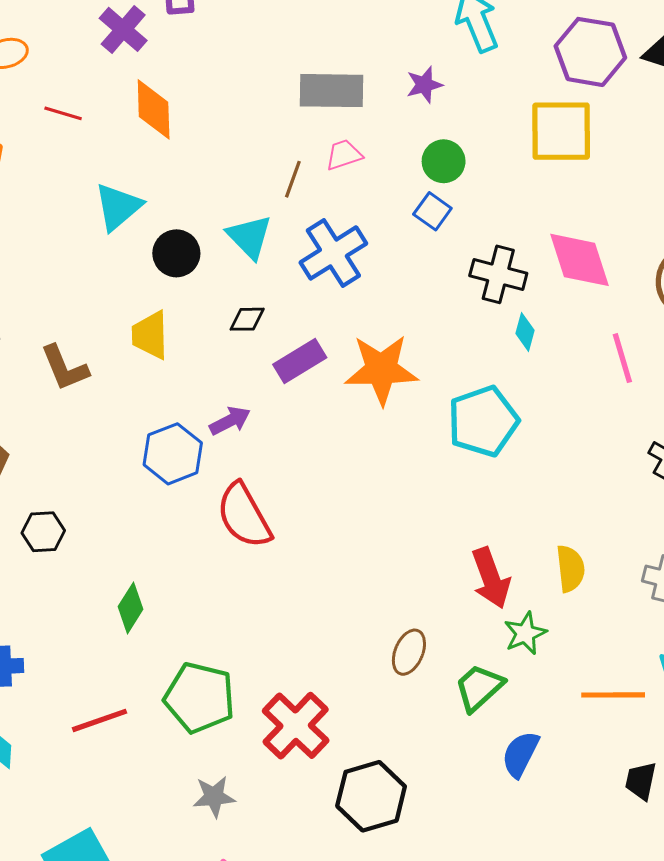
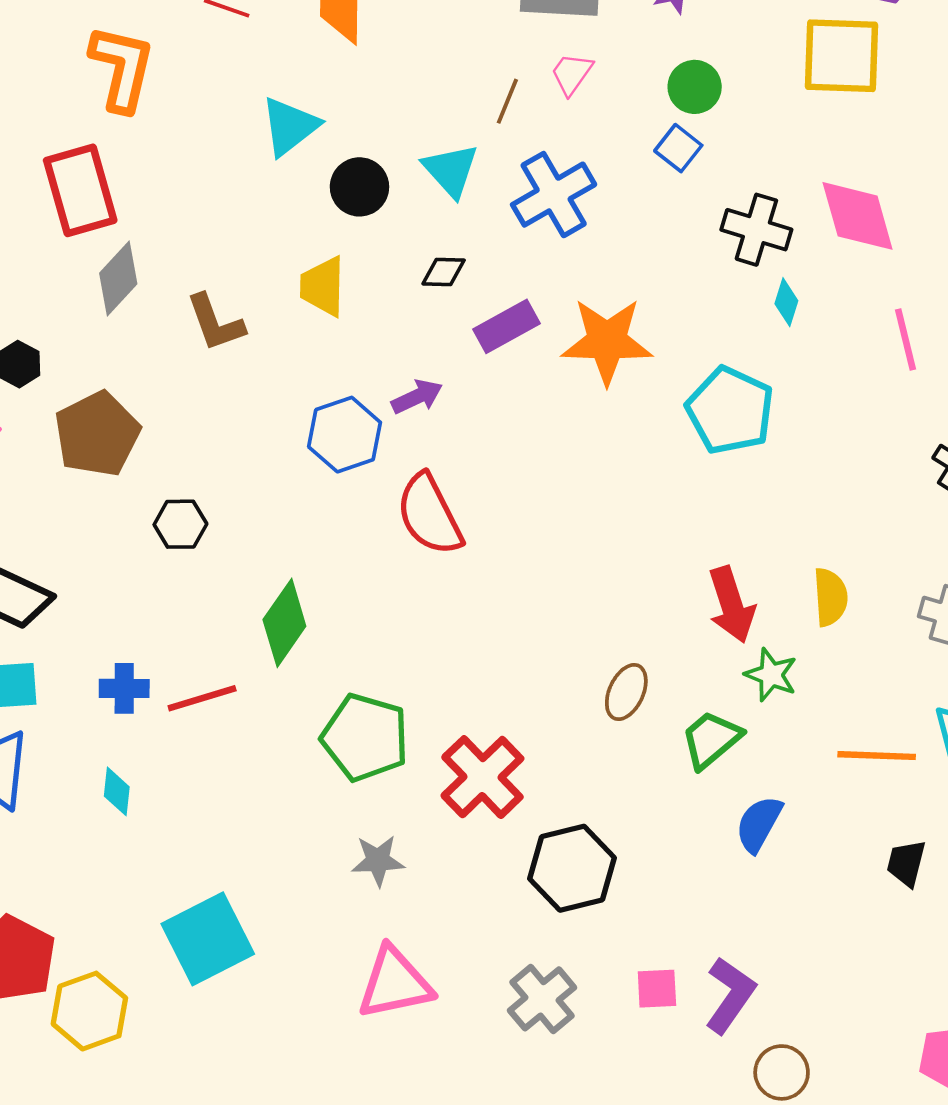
pink trapezoid: (344, 155) -> (572, 74), turned -39
cyan pentagon: (483, 421) -> (730, 410), turned -30
green diamond: (131, 608) -> (284, 623), size x1.4
green star: (525, 633) -> (771, 675), turned -30
red line: (100, 720) -> (202, 698), moved

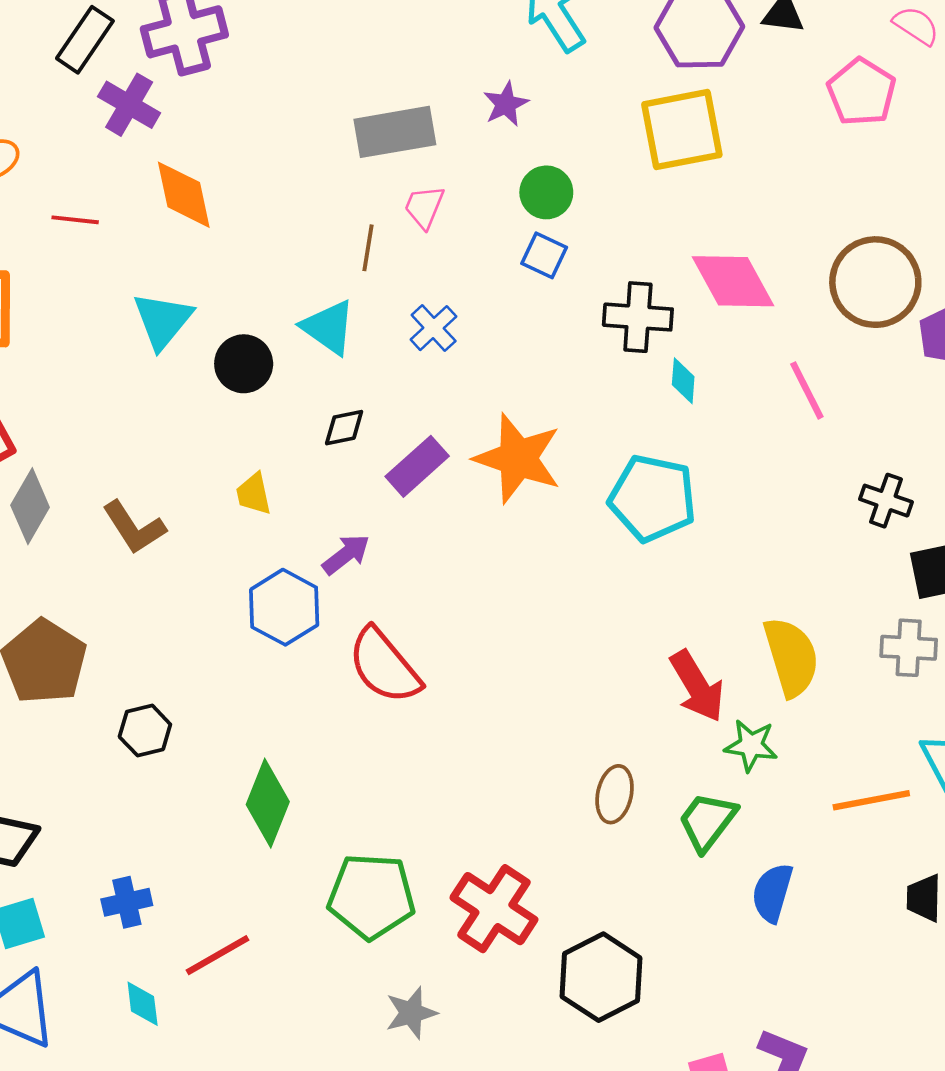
blue cross: (554, 195) -> (434, 328), size x0.6
yellow trapezoid: (323, 287) -> (254, 494), moved, size x0.7
orange star: (607, 341) -> (518, 458), turned 30
yellow semicircle: (830, 597) -> (791, 657), size x1.4
red line: (202, 698) -> (218, 955), moved

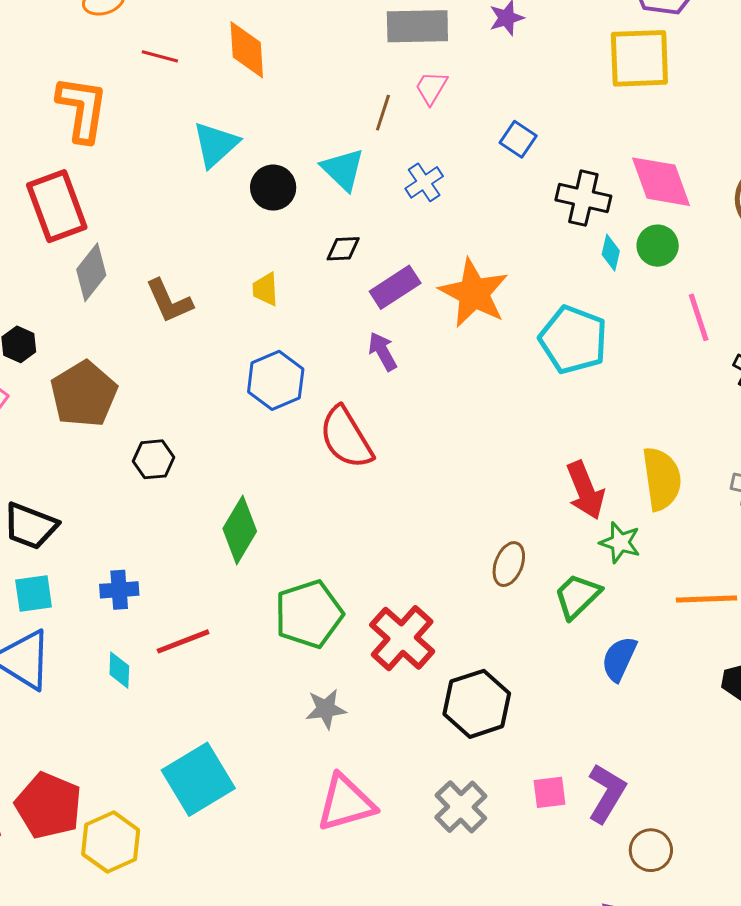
green circle: (546, 192) -> (658, 246), moved
pink line: (807, 390) -> (699, 317), moved
purple arrow: (346, 554) -> (383, 351), moved, turned -90
green pentagon: (371, 896) -> (309, 614), turned -30

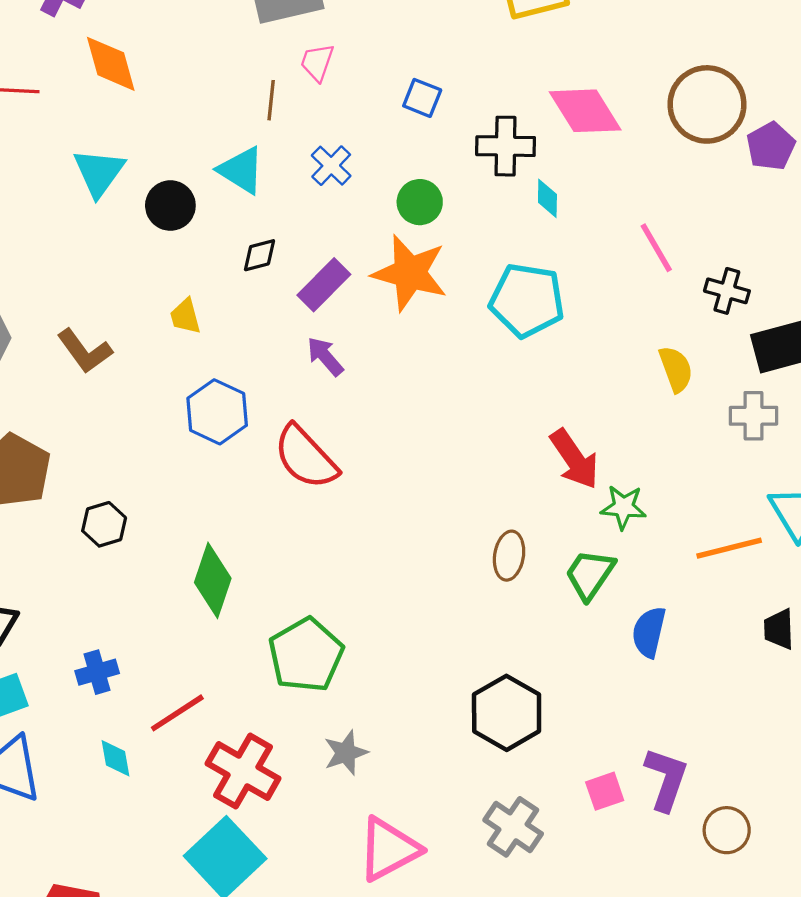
green circle: (658, 246) -> (420, 202), moved
yellow semicircle: (662, 479) -> (676, 369), moved, size x0.7
red cross: (402, 638) -> (243, 771), moved

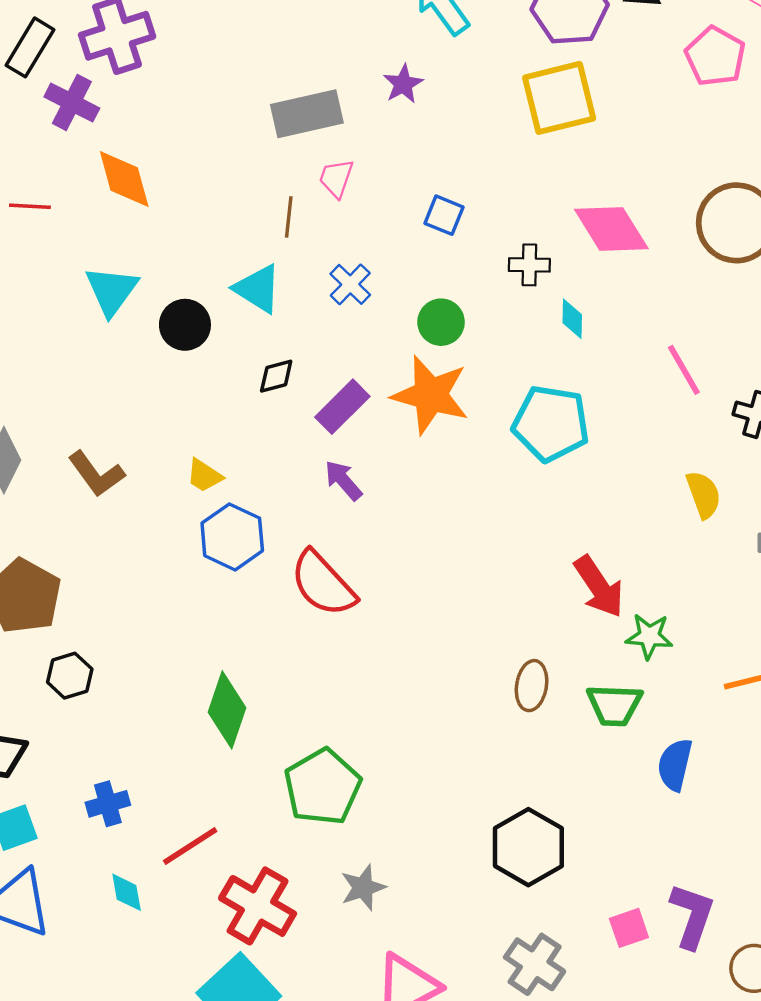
black cross: (506, 146) -> (529, 265), size x0.7
yellow trapezoid: (185, 316) -> (204, 476), moved, turned -42
black hexagon: (104, 524) -> (70, 676), moved
green trapezoid: (590, 574) -> (614, 705), turned -122

